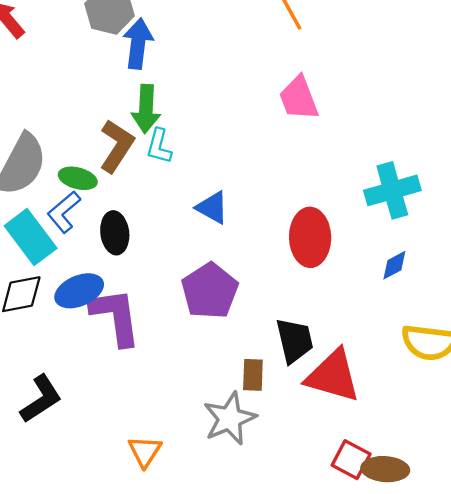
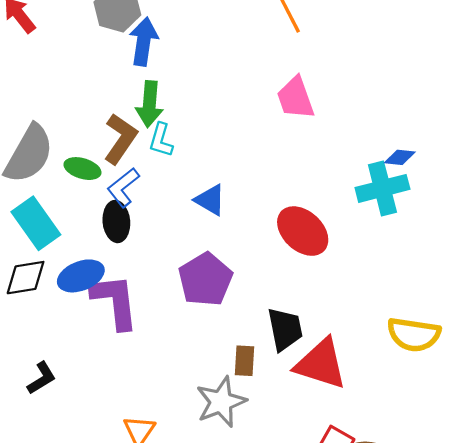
blue L-shape: (64, 212) -> (123, 187), moved
red ellipse: (310, 237) -> (303, 231), turned -48
blue diamond: (394, 265) -> (400, 157), moved, turned 32
black L-shape: (41, 399) -> (42, 378), size x0.7

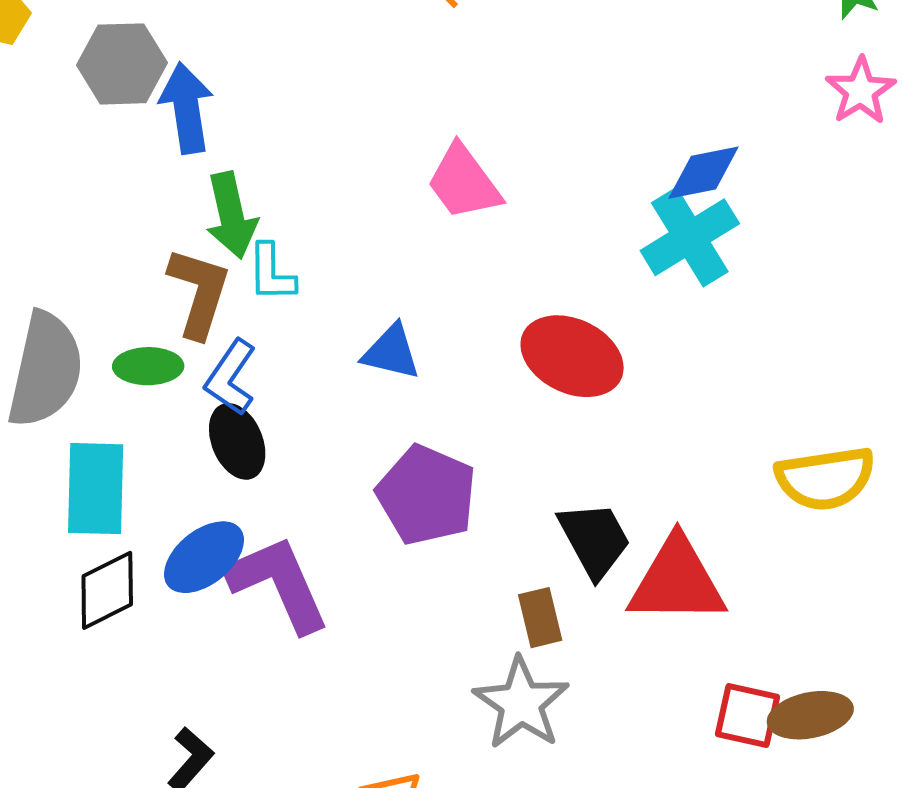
pink trapezoid: (296, 98) -> (464, 182), moved
blue diamond: (400, 157) -> (703, 173), size x1.4
cyan rectangle: (36, 223) -> (96, 489), turned 54

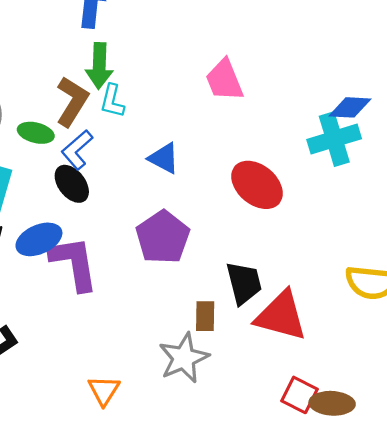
black ellipse: (237, 441) -> (72, 184), turned -30

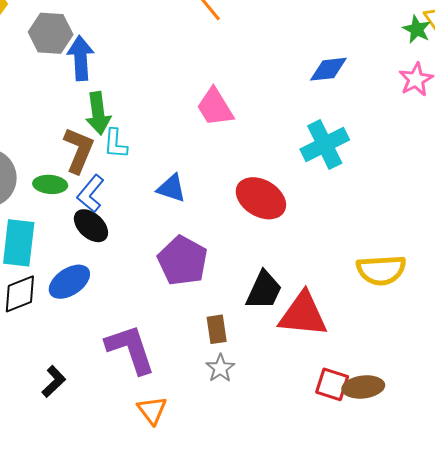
blue diamond: (350, 107) -> (328, 69), moved
purple L-shape: (74, 263) -> (130, 349), moved
black trapezoid: (244, 283) -> (264, 290), turned 48
brown rectangle: (205, 316) -> (217, 329), moved
gray star: (184, 358) -> (220, 368), size x0.6

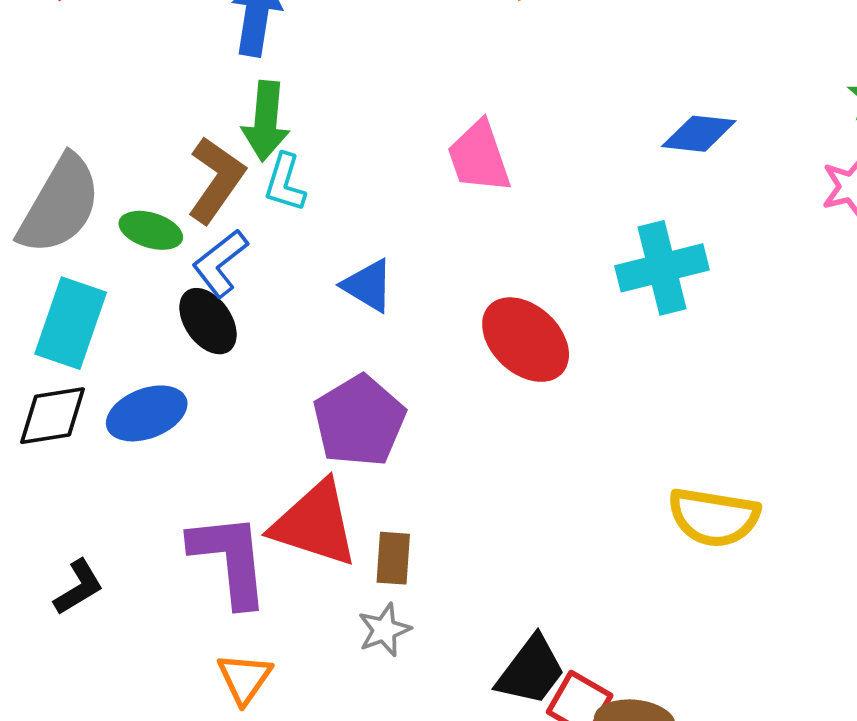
black trapezoid: (264, 290) -> (531, 671), moved
red triangle: (303, 315) -> (315, 524), moved

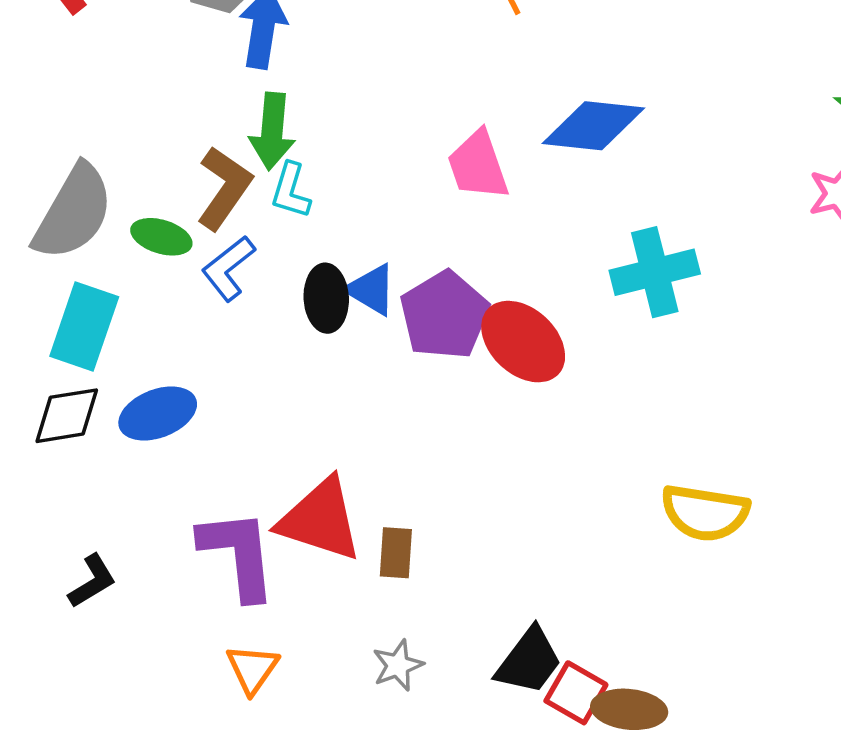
blue diamond: (699, 134) -> (593, 126), moved, size x1.4
black ellipse: (208, 321) -> (326, 298), moved, turned 32
purple pentagon: (359, 421) -> (445, 315), moved
gray star: (384, 630) -> (398, 665), moved

